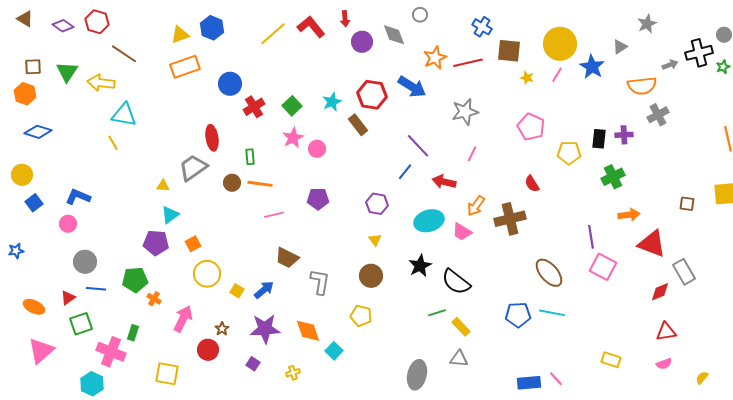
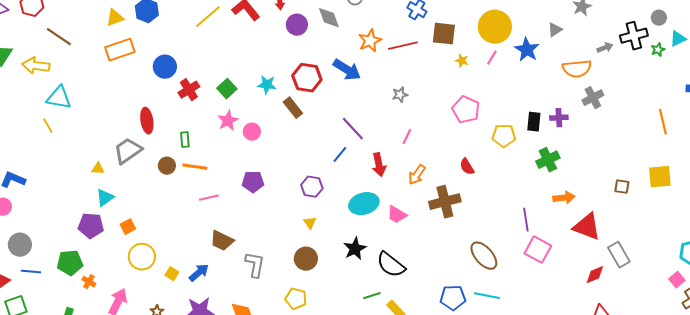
cyan star: (332, 102) -> (267, 85), turned 30
gray star: (465, 112) -> (400, 95), size x0.6
red arrow: (444, 182) -> (379, 165), turned -115
orange arrow: (476, 206) -> (417, 175), moved

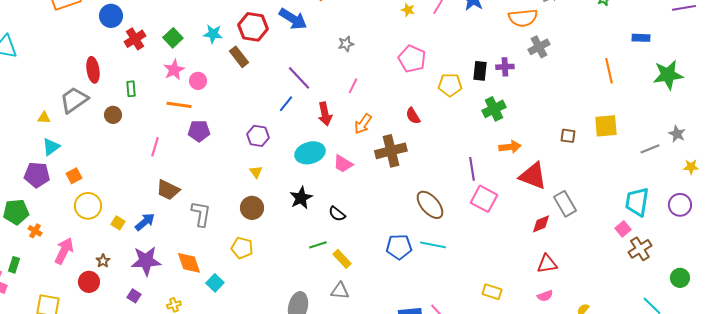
orange line: (195, 167) -> (179, 105), moved
pink line: (209, 198) -> (155, 147), turned -60
black semicircle: (391, 265) -> (337, 214), size x0.6

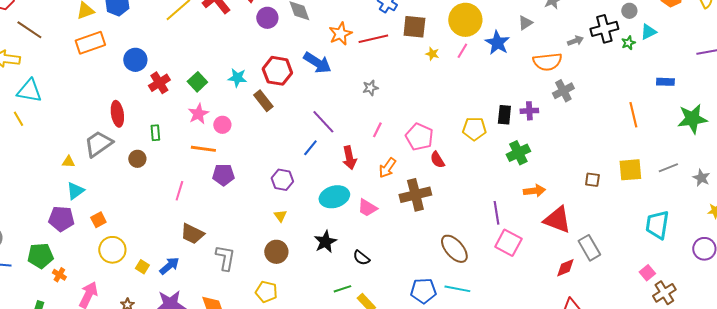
pink pentagon: (412, 59) -> (419, 137), moved
gray line: (650, 149) -> (668, 168), moved
cyan trapezoid: (637, 202) -> (657, 225), moved

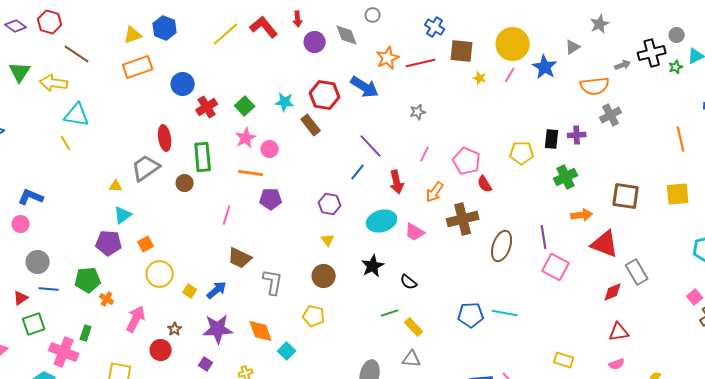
green rectangle: (155, 133) -> (203, 157), size x1.8
brown square: (592, 180) -> (626, 196), moved, size x1.8
brown ellipse: (454, 249) -> (502, 246), moved, turned 60

